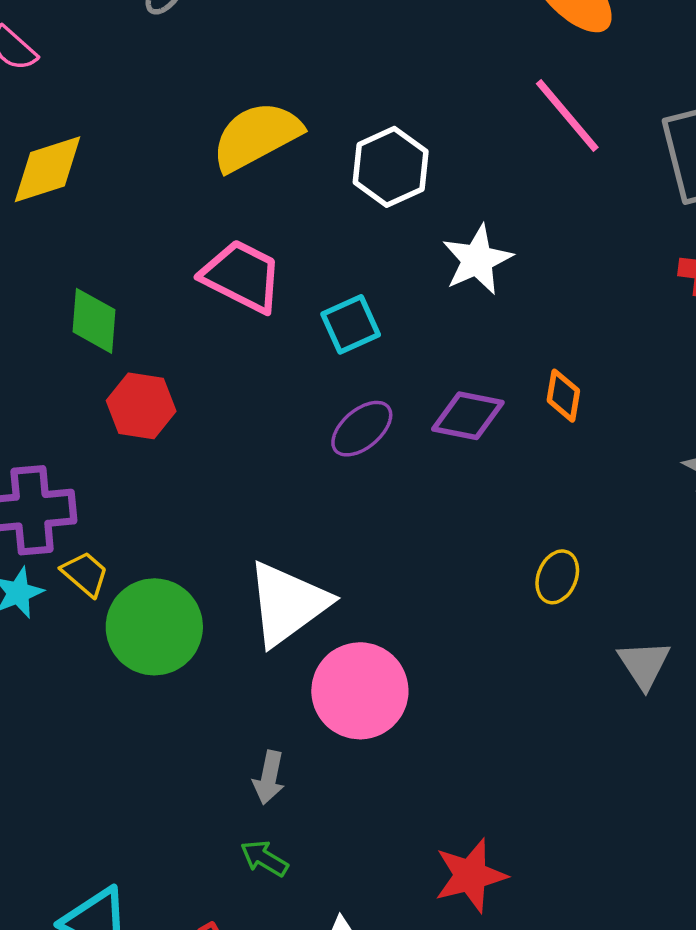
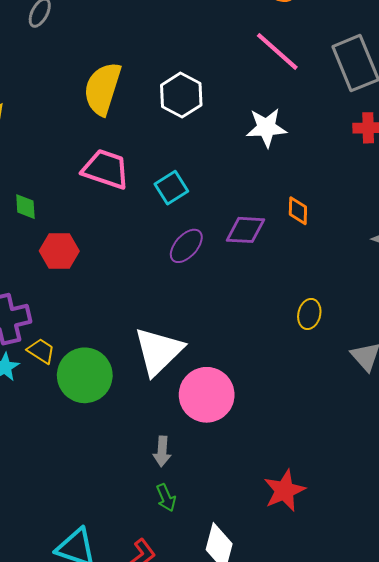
yellow semicircle: (256, 136) -> (103, 89), turned -36
white star: (477, 260) -> (266, 128), moved, turned 30
green diamond: (94, 321) -> (25, 207), size x0.7
green arrow: (264, 858) -> (166, 498), turned -136

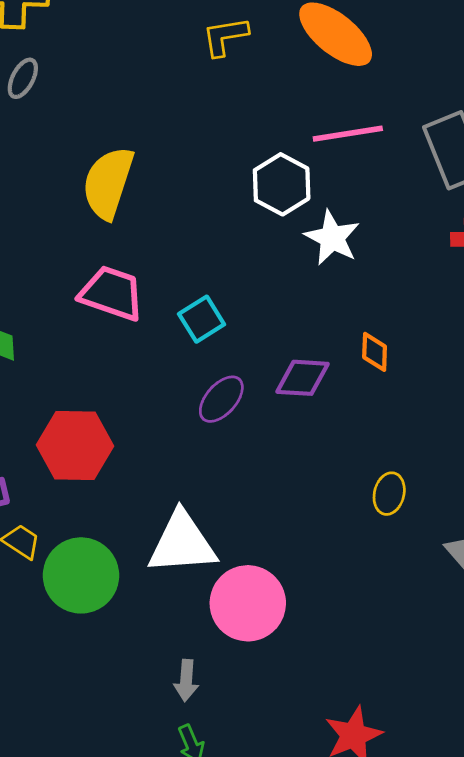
pink line: (277, 51) -> (348, 134), turned -51
white hexagon: (181, 95) -> (282, 184), moved
white star: (266, 128) -> (332, 238), turned 30
red hexagon: (59, 251) -> (75, 446), moved, size x1.4
white triangle: (158, 351) -> (182, 543), turned 40

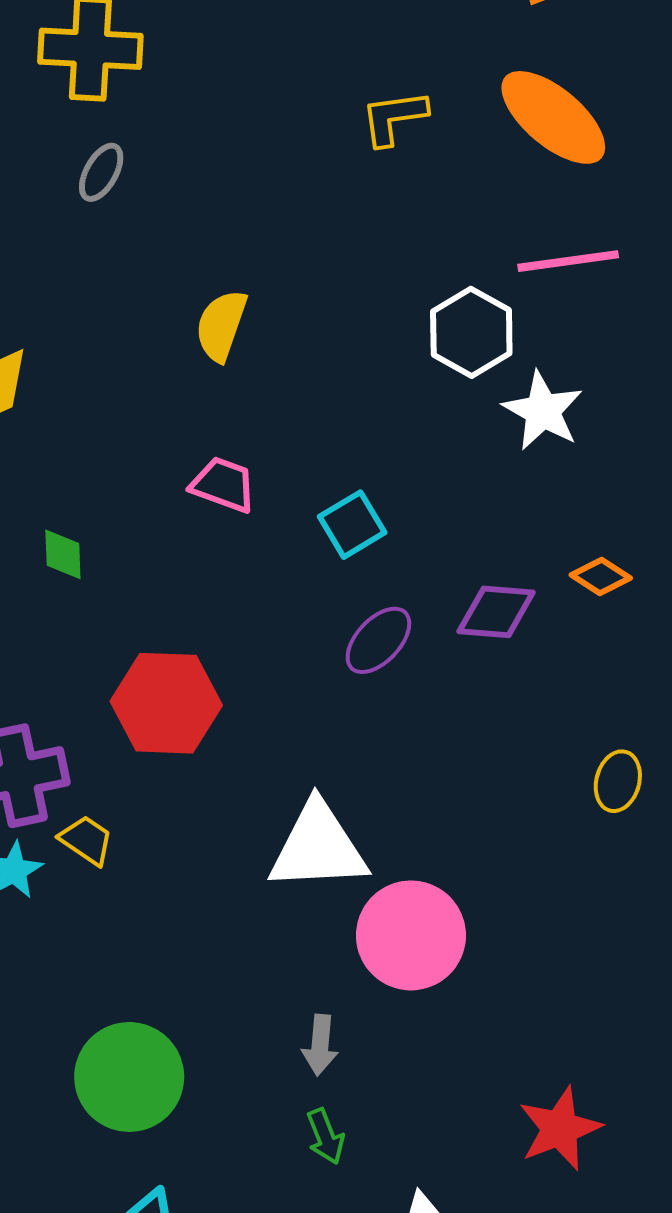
yellow semicircle: (108, 183) -> (221, 325), size x0.7
pink trapezoid: (112, 293) -> (223, 485), size x0.7
orange diamond: (375, 352) -> (601, 577), turned -60
green circle: (81, 575) -> (129, 1077), moved

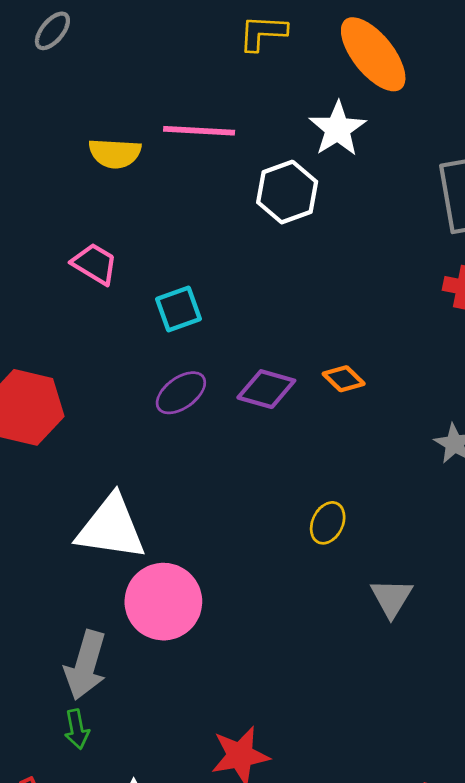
pink line: (568, 261) -> (199, 131), moved
yellow semicircle: (221, 325) -> (115, 153), turned -117
white star: (543, 411) -> (338, 129), moved
gray arrow: (320, 1045) -> (86, 665), size x1.6

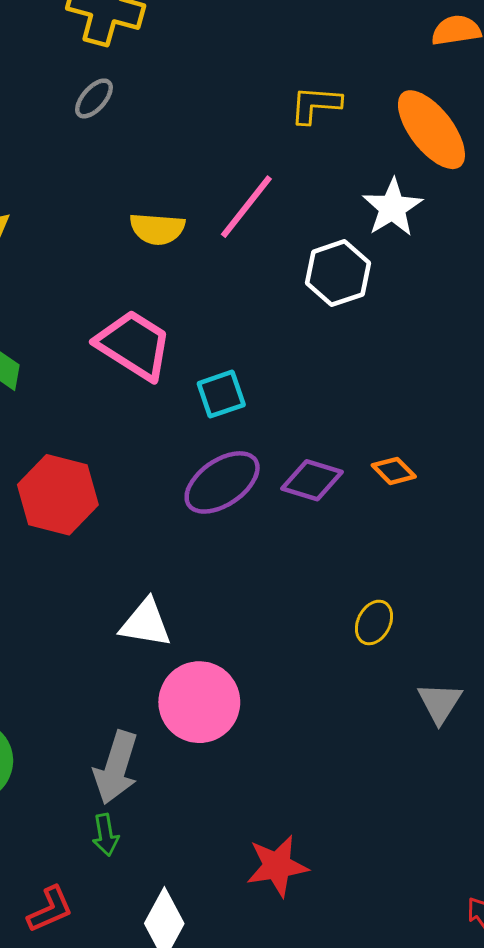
pink line: (199, 131) -> (246, 207), turned -56
pink trapezoid: (95, 264) -> (134, 345), size x1.6
purple ellipse: (181, 393) -> (222, 482), size x1.4
white triangle: (111, 528) -> (146, 623), size x0.7

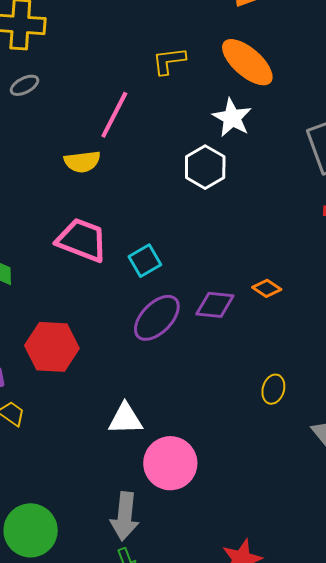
gray ellipse: (94, 98) -> (24, 85), turned 32
pink line: (246, 207) -> (114, 115), moved

